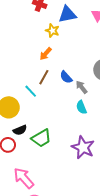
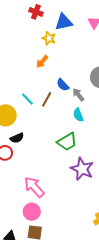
brown line: (44, 77) -> (47, 99), moved
green trapezoid: (41, 138) -> (67, 142), moved
purple star: (83, 147) -> (82, 169), moved
pink arrow: (24, 178) -> (34, 187), moved

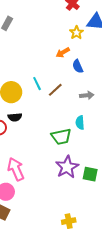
blue semicircle: (63, 85) -> (78, 66), moved
gray arrow: (78, 95) -> (87, 95), turned 104
cyan semicircle: (78, 115) -> (80, 123), moved

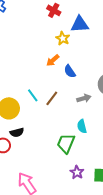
green trapezoid: (61, 137) -> (66, 143), turned 135
purple star: (67, 167) -> (77, 172), size x0.6

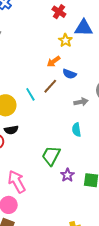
blue semicircle: (70, 71) -> (69, 74), turned -40
brown line: (52, 98) -> (50, 86), moved
green trapezoid: (66, 143) -> (51, 156), moved

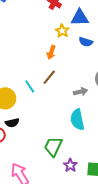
orange arrow: (54, 61) -> (51, 52), turned -32
blue semicircle: (69, 74) -> (86, 42), moved
cyan semicircle: (77, 130) -> (77, 120), size x1.5

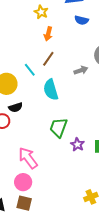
yellow star: (62, 31) -> (41, 12), moved
cyan semicircle: (77, 120) -> (51, 90), moved

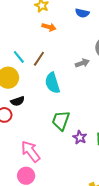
orange arrow: (48, 34) -> (49, 27), turned -88
brown line: (48, 59) -> (39, 59), moved
cyan line: (30, 70) -> (19, 57), moved

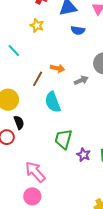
orange arrow: (49, 27) -> (57, 68), moved
cyan line: (19, 57) -> (14, 51), moved
black semicircle: (17, 101) -> (19, 122), turned -88

